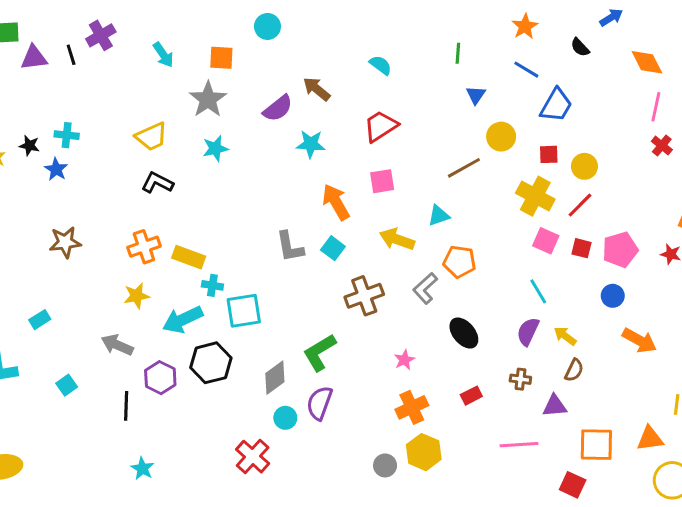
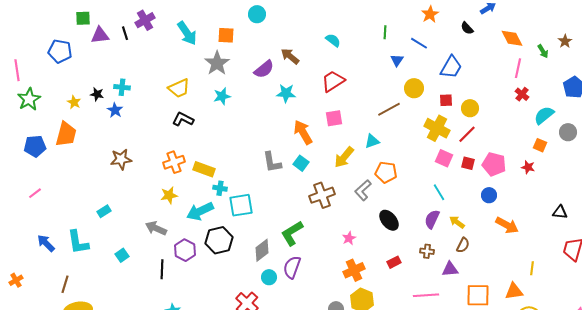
cyan arrow: (163, 55) -> (187, 33), size x1.4
blue line: (526, 70) -> (419, 43), moved
yellow arrow: (397, 239) -> (344, 157), turned -70
pink pentagon: (620, 250) -> (494, 164), turned 30

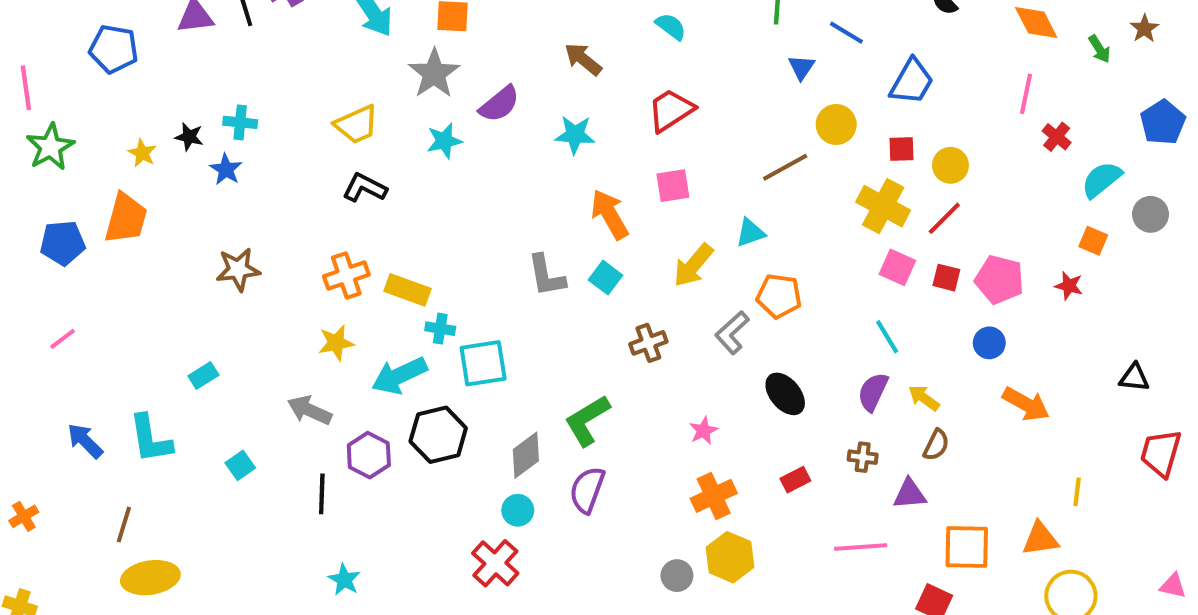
pink line: (518, 68) -> (1026, 94), moved
purple semicircle: (264, 69) -> (499, 104), moved
brown cross: (322, 195) -> (648, 343), size x0.7
cyan circle: (269, 277) -> (518, 510), moved

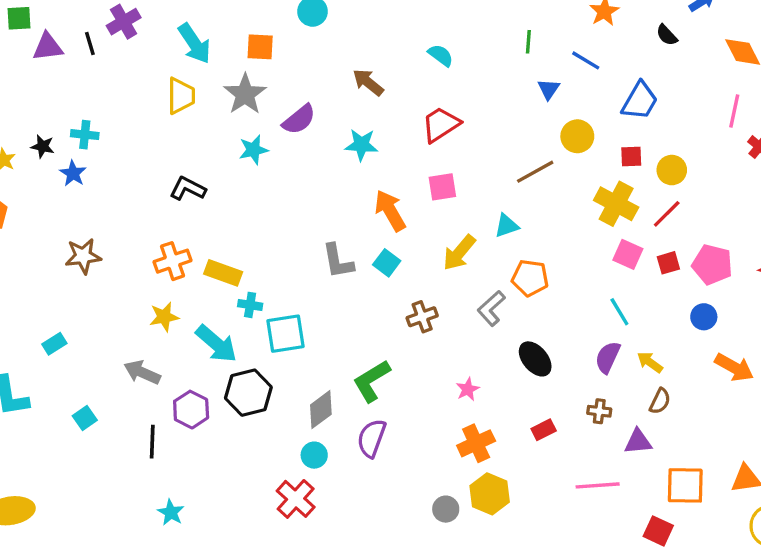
yellow trapezoid: (357, 124) -> (181, 96), moved, turned -66
red square: (946, 278) -> (668, 263), turned -30
cyan arrow: (399, 376) -> (216, 344), turned -114

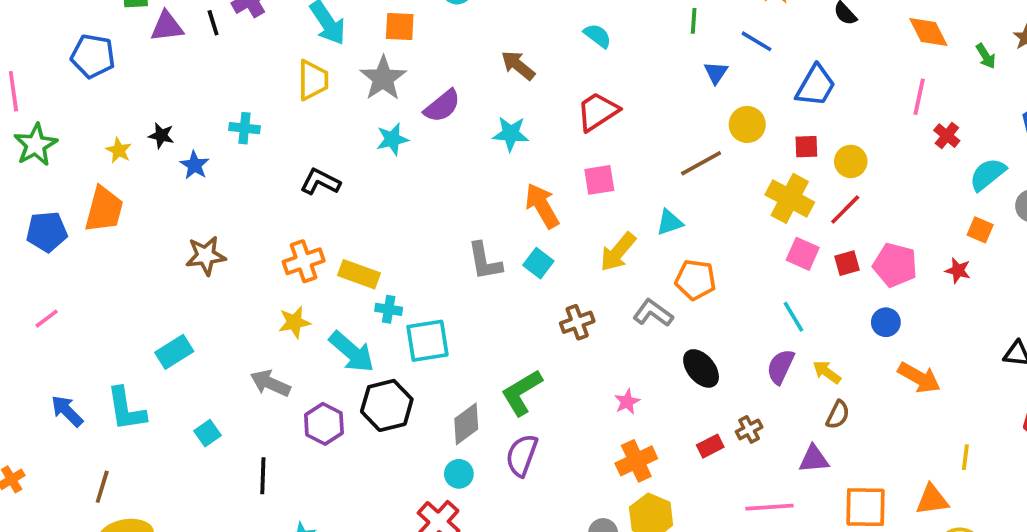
cyan cross: (85, 135) -> (244, 128), moved
gray L-shape: (491, 308) -> (653, 313), turned 78
cyan rectangle: (54, 344) -> (174, 352), size x1.4
brown cross: (599, 411) -> (749, 429), moved, turned -35
black line: (152, 442) -> (263, 476), moved

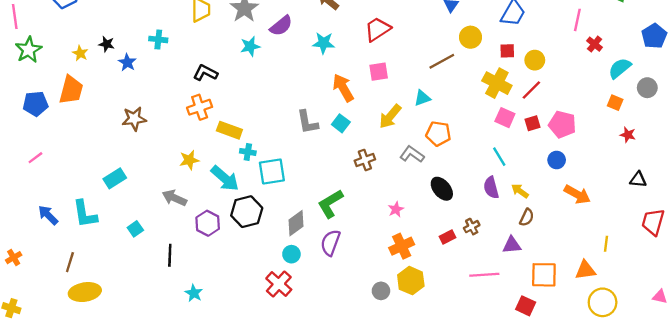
orange cross: (304, 261) -> (200, 107), moved
red star: (958, 270) -> (628, 135), moved
purple semicircle: (781, 367) -> (491, 188), turned -40

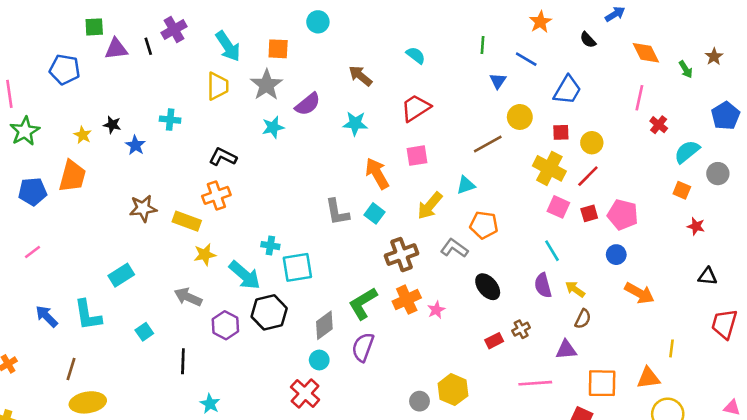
yellow rectangle: (229, 130) -> (187, 221), moved
brown cross: (365, 160) -> (402, 255), size x1.4
orange cross: (402, 246) -> (407, 300), moved

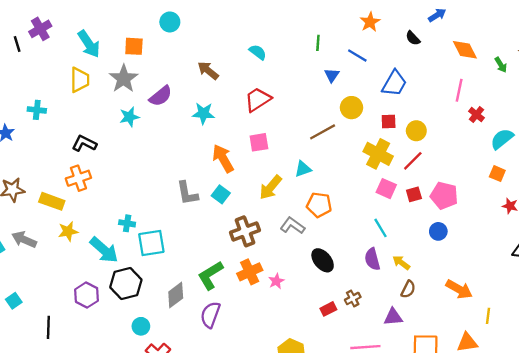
orange arrow: (639, 293) -> (459, 289), moved
gray arrow: (188, 297) -> (24, 239), moved
cyan circle: (319, 360) -> (141, 326), moved

